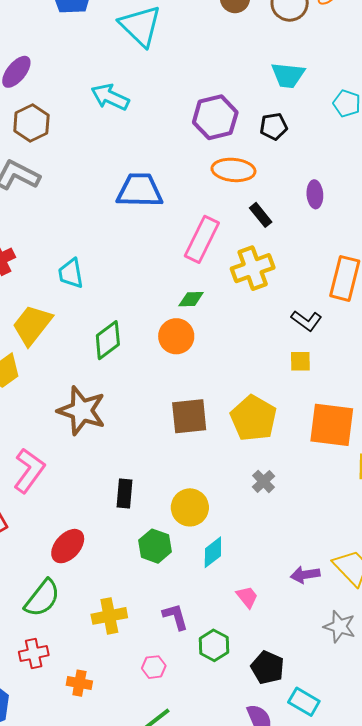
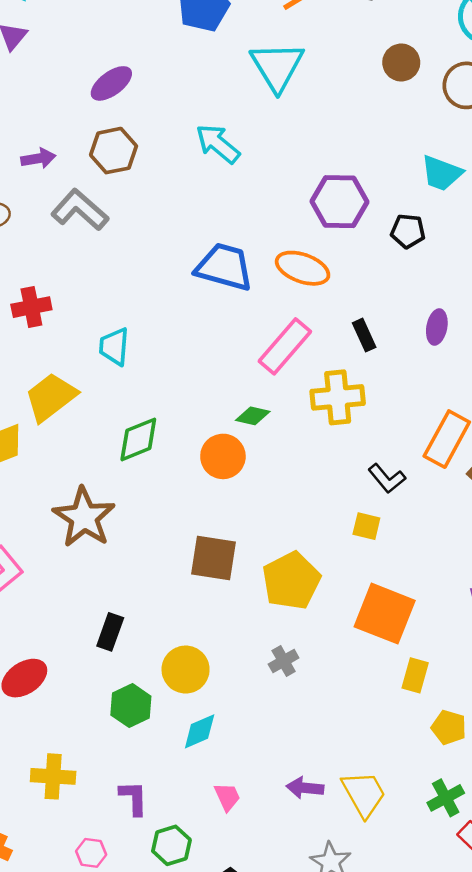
orange ellipse: (233, 170) -> (303, 268), moved

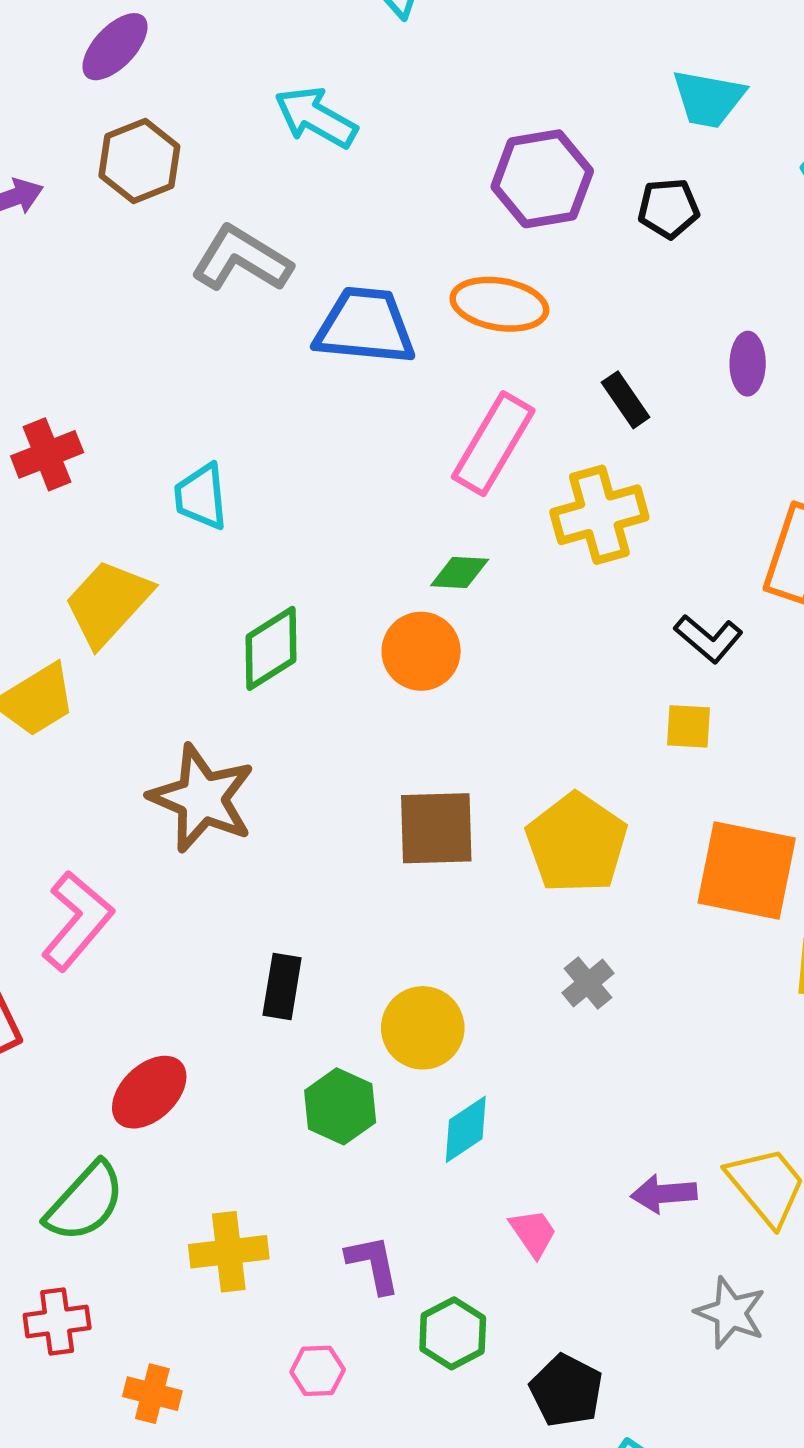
gray L-shape: (80, 210) -> (242, 259), moved

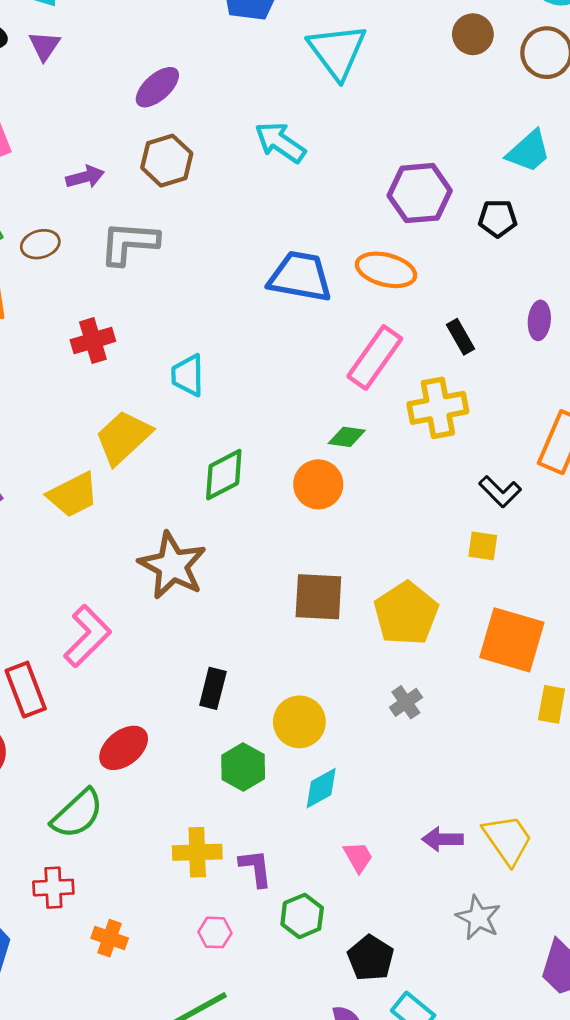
cyan trapezoid: (708, 99) -> (529, 151), turned -57
gray L-shape: (242, 259) -> (129, 243), moved, turned -32
yellow cross: (229, 1252) -> (197, 852), moved

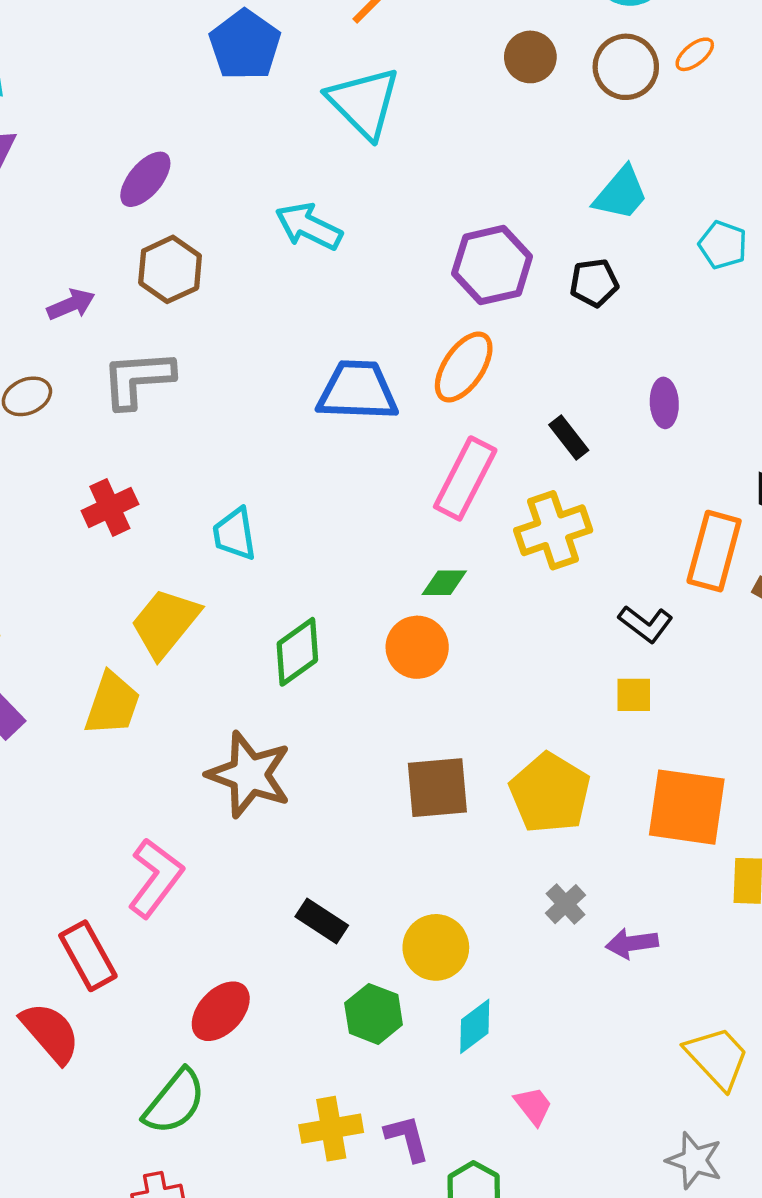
orange ellipse: (386, 270) -> (464, 367), turned -62
yellow trapezoid: (73, 495) -> (112, 704), turned -36
black rectangle: (213, 688) -> (322, 921), turned -63
purple arrow: (443, 839) -> (632, 943), moved

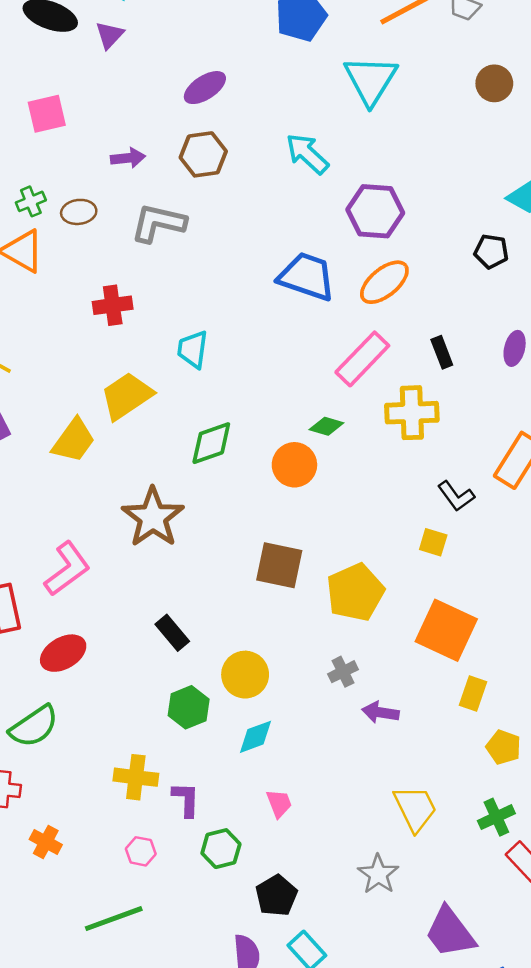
purple hexagon: (492, 265) -> (375, 211), moved
red ellipse: (221, 1011) -> (63, 653), moved

